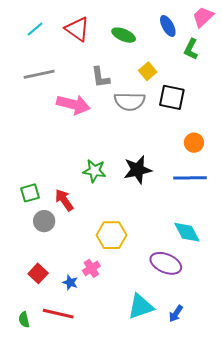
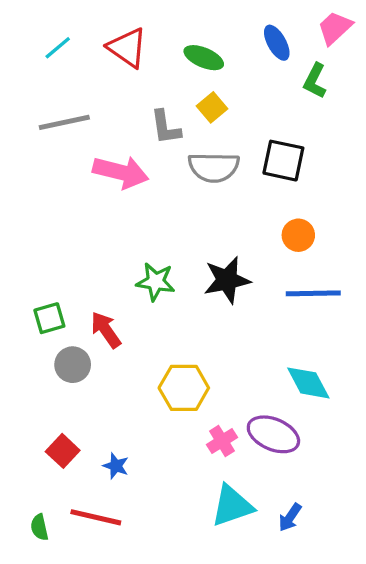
yellow square: (148, 71) -> (212, 107), moved
orange circle: (194, 143) -> (298, 235), moved
pink cross: (91, 268) -> (222, 441), moved

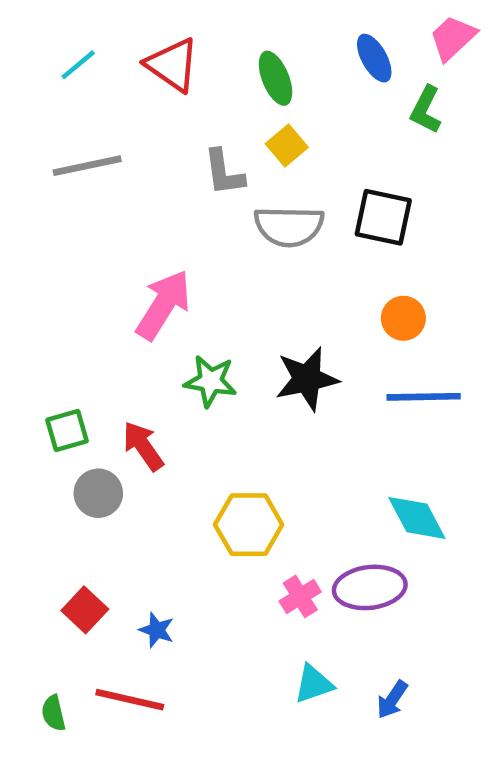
green ellipse: (204, 58) -> (276, 78), turned 45
pink arrow: (121, 172) -> (163, 305), moved, turned -72
purple ellipse: (273, 434) -> (370, 587), turned -30
cyan triangle: (232, 506) -> (314, 684), size x0.7

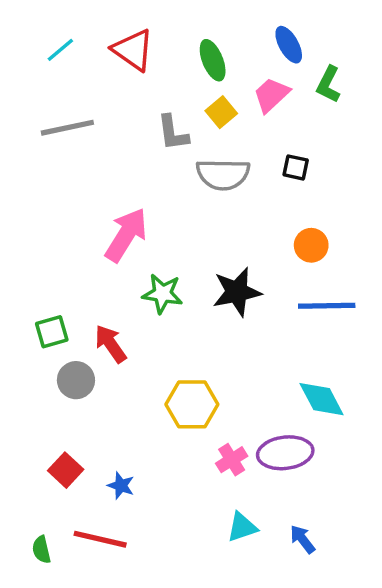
pink trapezoid: (453, 38) -> (271, 95), moved
black square: (383, 217) -> (296, 167), size x0.6
blue arrow: (392, 700) -> (303, 539), turned 108

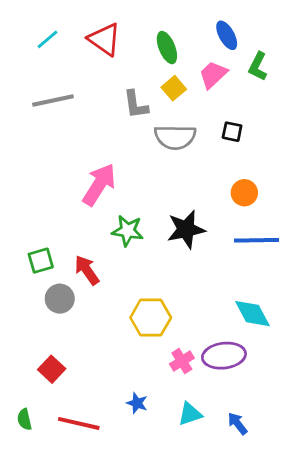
blue star: (121, 486) -> (137, 403), moved
green semicircle: (41, 550) -> (24, 419), moved

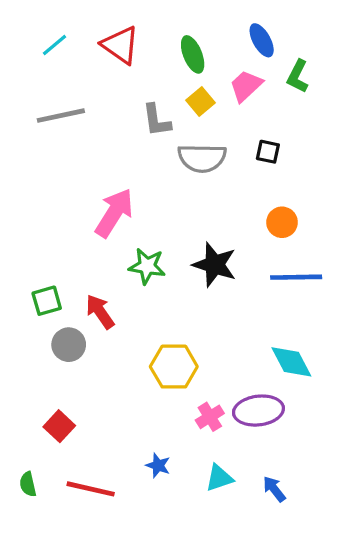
black star: (186, 229) -> (215, 265), turned 30

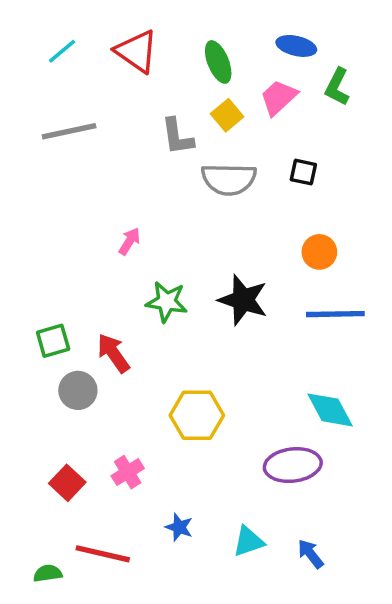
blue ellipse: (262, 40) -> (296, 46), turned -48
pink arrow: (114, 213) -> (129, 241), size x0.5
pink cross: (210, 417) -> (128, 472), moved
green semicircle: (28, 484) -> (48, 573), moved, turned 95

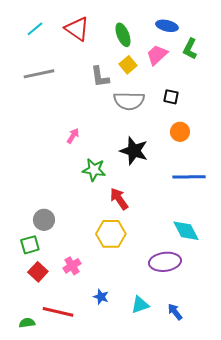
orange circle: (319, 252) -> (180, 132), moved
black star: (243, 300) -> (134, 151), moved
green square: (53, 341) -> (30, 245), moved
red arrow: (113, 353) -> (119, 199), moved

